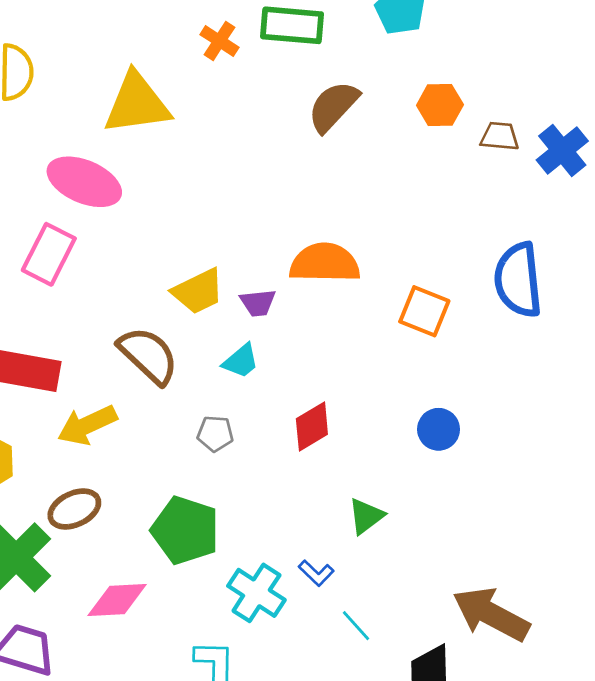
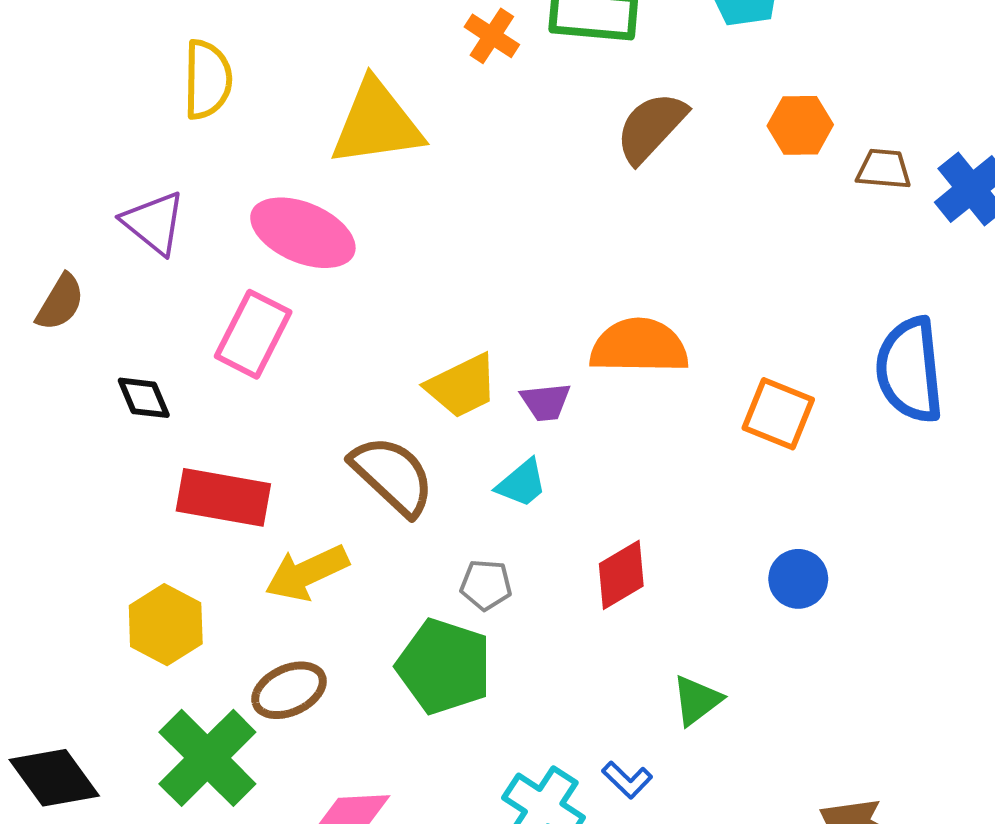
green pentagon: (185, 530) -> (444, 666), moved

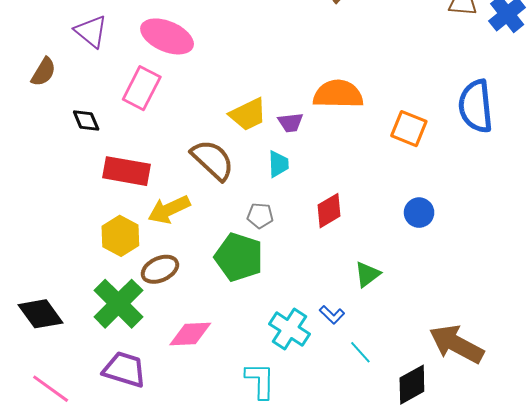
cyan trapezoid: (522, 483) -> (278, 164), turned -52
yellow hexagon: (166, 625) -> (120, 236), moved

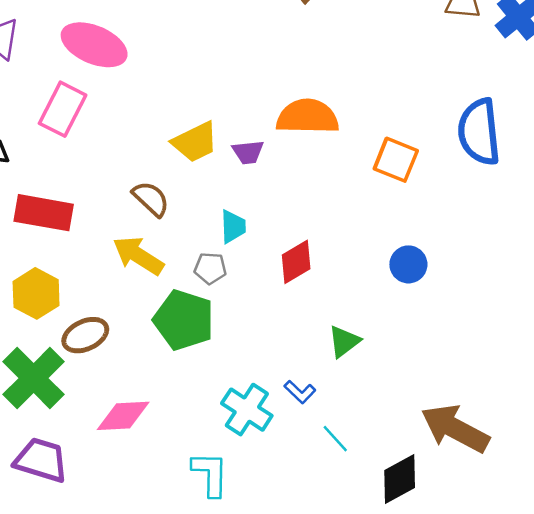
brown semicircle: (213, 160) -> (151, 199), size x0.7
cyan trapezoid: (278, 164) -> (233, 227), moved
yellow arrow: (169, 210) -> (138, 256), moved, turned 57

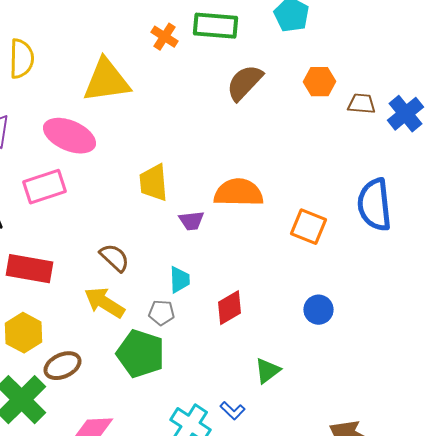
pink rectangle: (63, 109) -> (44, 187), turned 45
yellow trapezoid: (195, 142) -> (154, 183), moved, turned 111

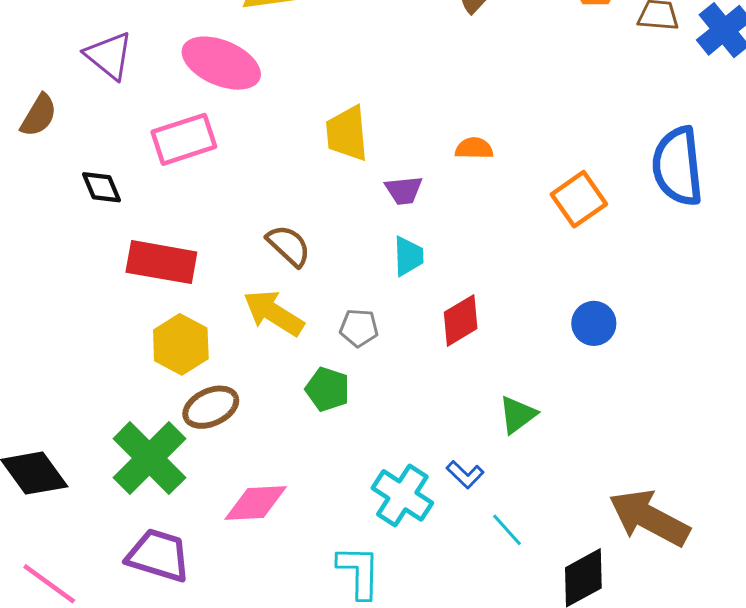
orange semicircle: (238, 193) -> (474, 148), size x0.5
orange square: (308, 227) -> (579, 199), turned 33
cyan trapezoid: (180, 280) -> (408, 256), moved
yellow hexagon: (24, 333) -> (181, 344), moved
green pentagon: (140, 354) -> (327, 389), size x0.6

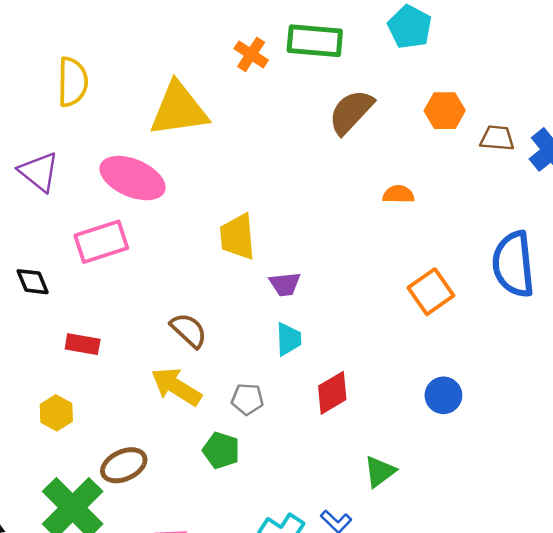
orange semicircle: (474, 148) -> (398, 194), moved
red rectangle: (161, 262) -> (83, 344), size x0.6
yellow hexagon: (181, 344) -> (56, 413), moved, size x0.7

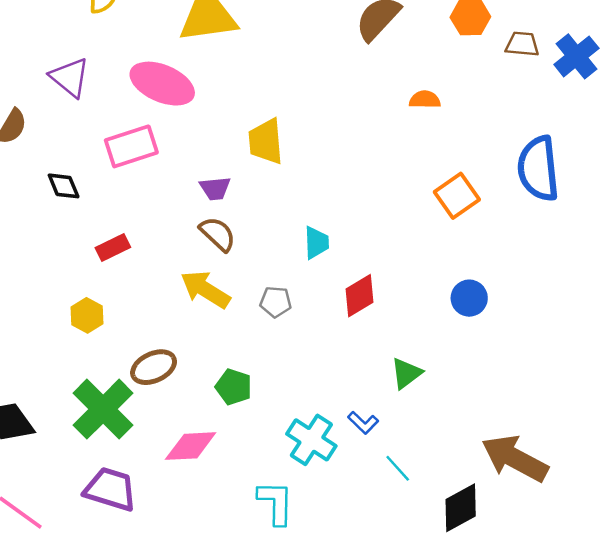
purple trapezoid: (285, 284) -> (215, 188), moved
red rectangle: (83, 344) -> (113, 248), turned -36
green pentagon: (221, 450) -> (234, 387), moved

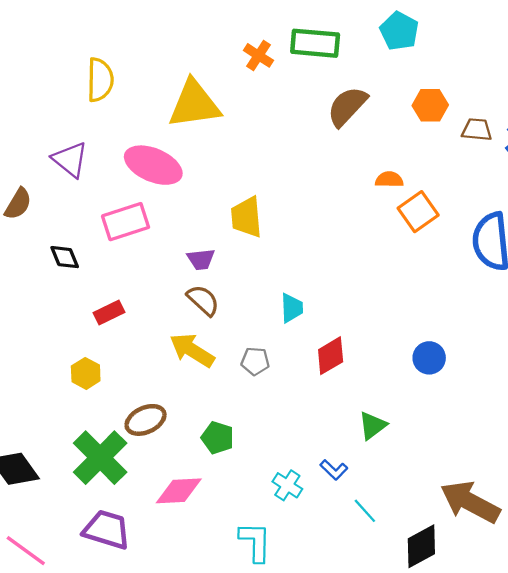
orange square: (457, 196) -> (418, 212), moved
cyan cross: (311, 440) -> (287, 485), size x0.7

